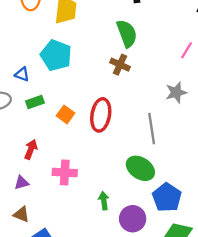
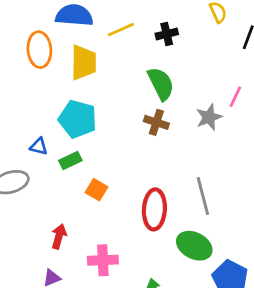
gray star: (176, 92) -> (209, 117), moved
green rectangle: (35, 102) -> (70, 160), moved
red ellipse: (101, 115) -> (154, 209), moved

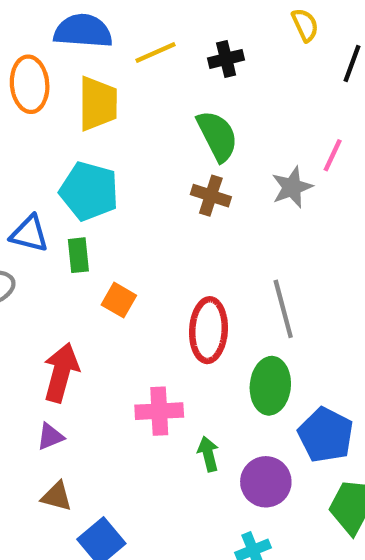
blue triangle: (39, 146) -> (29, 234), size x1.4
green rectangle: (70, 160) -> (78, 255), turned -70
red arrow: (59, 236) -> (61, 373), size x1.5
green ellipse: (194, 246) -> (270, 386), turned 68
pink cross: (103, 260) -> (159, 411), moved

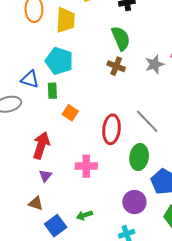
gray line: (283, 309) -> (147, 121), turned -32
purple triangle: (50, 437) -> (45, 176), moved, turned -32
green arrow: (208, 454) -> (84, 215), moved, turned -98

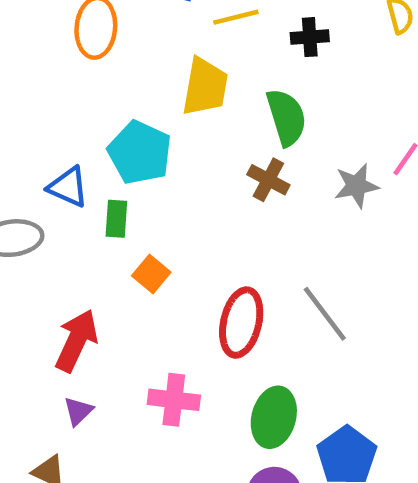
yellow trapezoid: (66, 20) -> (205, 87), moved
green ellipse: (139, 157) -> (274, 417), moved

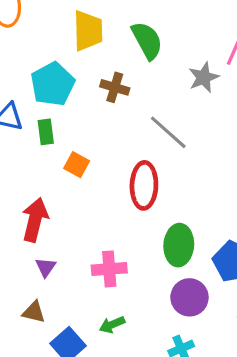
cyan pentagon: (140, 153) -> (53, 84), turned 30
brown cross: (268, 180) -> (115, 87), moved
gray line: (325, 314) -> (168, 132), moved
pink cross: (174, 400) -> (109, 269), moved

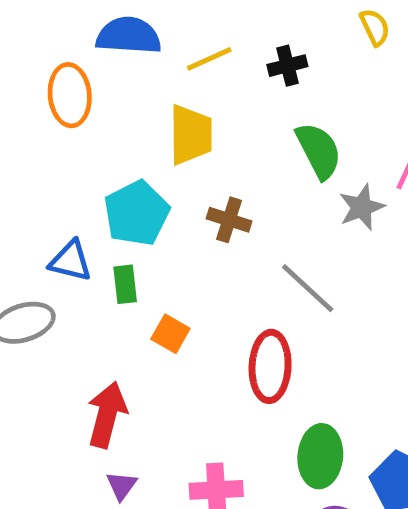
green semicircle: (147, 40) -> (319, 151), moved

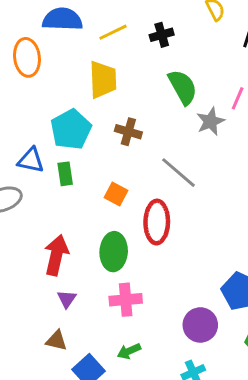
orange square: (170, 334) -> (116, 194), moved
green ellipse: (320, 456) -> (114, 252), moved

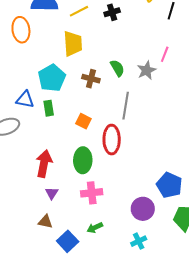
green semicircle: (183, 87) -> (117, 68), moved, size x0.7
gray line: (178, 173) -> (126, 106), turned 60

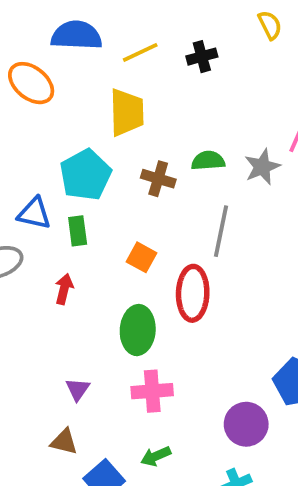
orange ellipse: (21, 30) -> (31, 83), turned -45
green semicircle: (117, 68) -> (208, 161), turned -66
red arrow: (44, 164) -> (64, 289), moved, size x0.6

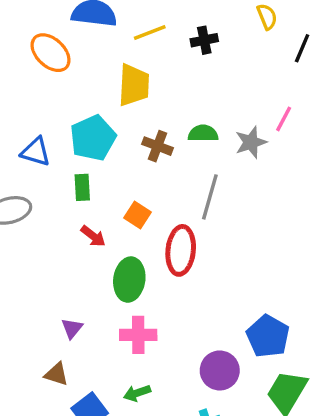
blue triangle: (34, 213) -> (36, 152), moved
red arrow: (64, 289) -> (93, 236), moved, turned 110

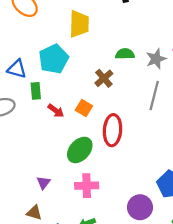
brown cross: (157, 146) -> (104, 78), moved, turned 30
green rectangle: (82, 187) -> (36, 91), moved
gray line: (210, 197) -> (154, 95), moved
red arrow: (93, 236) -> (56, 111), moved
green ellipse: (129, 280) -> (80, 150), turned 36

